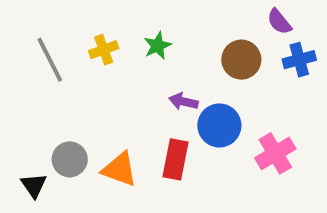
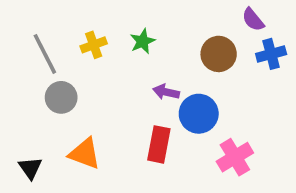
pink cross: (275, 153) -> (235, 157), moved
gray circle: (70, 159) -> (61, 97), moved
orange triangle: (120, 169) -> (85, 154), moved

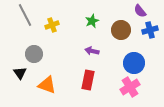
green star: (143, 41) -> (92, 21), moved
gray line: (45, 54) -> (25, 15), moved
blue circle: (199, 114) -> (134, 63), moved
black triangle: (30, 168) -> (20, 73), moved

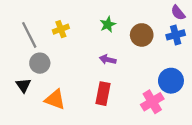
purple semicircle: (140, 11) -> (178, 13), moved
gray line: (25, 15) -> (29, 35), moved
blue circle: (134, 63) -> (171, 81), moved

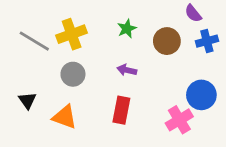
purple semicircle: (178, 13) -> (193, 13), moved
yellow cross: (61, 29) -> (72, 34), size x1.5
gray line: (29, 35) -> (34, 41), turned -32
gray circle: (40, 63) -> (73, 74), moved

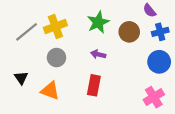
green star: (127, 29) -> (98, 22), size x1.5
gray line: (34, 41) -> (27, 32), turned -70
blue circle: (201, 95) -> (159, 62), moved
pink cross: (179, 120) -> (154, 97), moved

